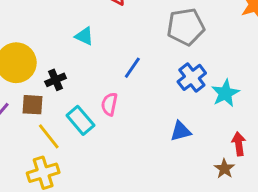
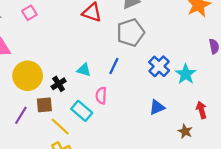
gray pentagon: (186, 27) -> (130, 33), moved
cyan triangle: (84, 36) -> (84, 70), moved
brown star: (224, 169) -> (185, 131), moved

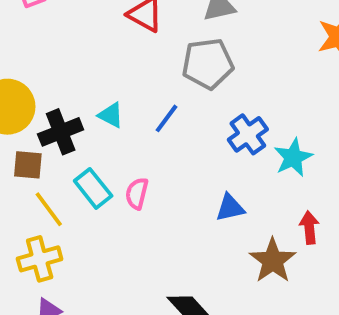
black cross: (59, 84) -> (61, 132), size x1.5
pink semicircle: (101, 96) -> (137, 193), moved
brown star: (185, 131) -> (273, 261), size x1.6

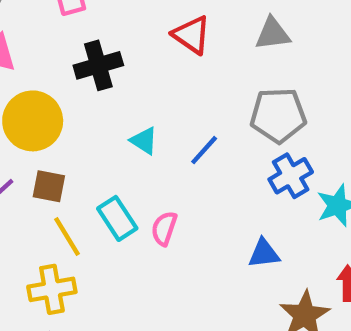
gray pentagon: (208, 64) -> (278, 115), moved
black cross: (61, 132) -> (98, 65), moved

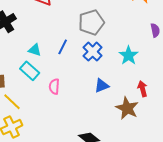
blue cross: (291, 176) -> (93, 52), moved
cyan rectangle: (117, 218) -> (30, 71), moved

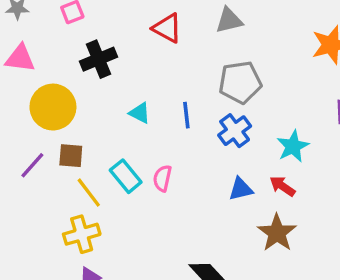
blue line: (63, 47) -> (186, 115), turned -42
cyan rectangle: (30, 71) -> (126, 176), moved
red arrow: (142, 89) -> (282, 186), moved, turned -49

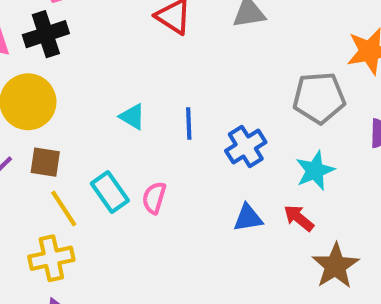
black cross: (99, 59) -> (46, 34), moved
gray pentagon: (240, 82) -> (319, 98), moved
brown star: (277, 233) -> (335, 266), moved

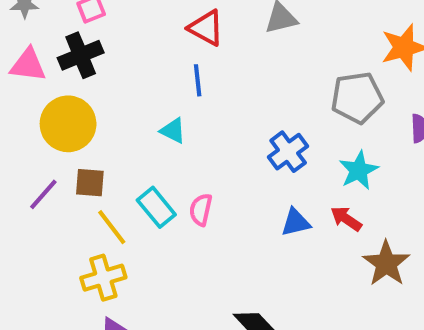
blue line: (189, 123) -> (198, 80), moved

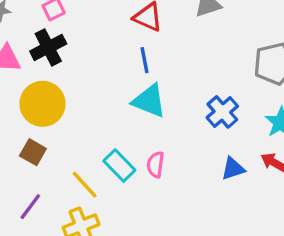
cyan triangle: (173, 131) -> (149, 101), moved, size x1.6
brown square: (90, 183) -> (33, 152), moved, turned 30
purple line: (43, 194) -> (30, 207), moved

